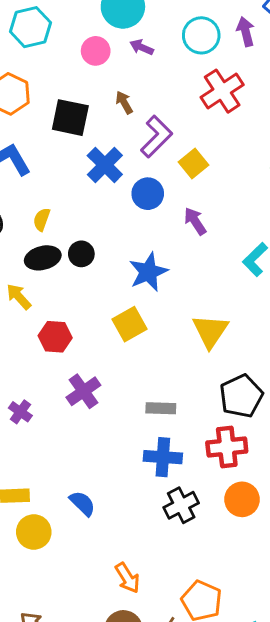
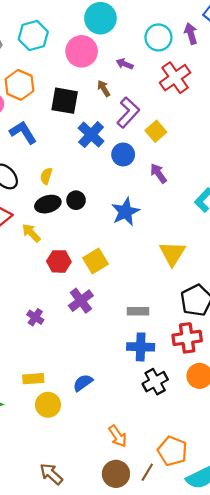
purple arrow: (142, 47) -> (125, 64), moved
pink circle: (96, 51) -> (82, 51), size x1.5
yellow square: (130, 324) -> (96, 261), moved
blue semicircle: (82, 503) -> (83, 383), turned -78

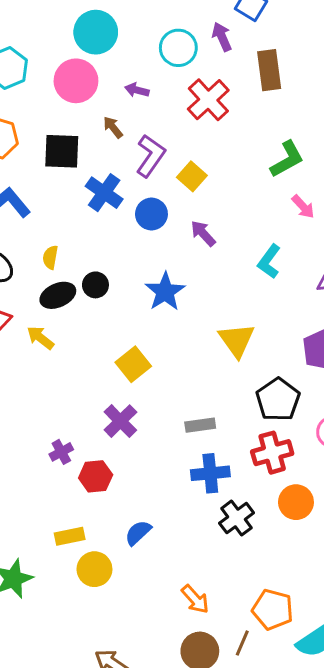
red hexagon: (59, 261) -> (96, 476), moved
purple cross: (35, 317) -> (61, 452), turned 35

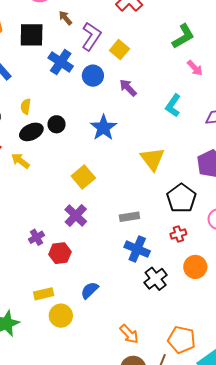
red cross: (272, 453) -> (178, 234), size x0.6
blue cross: (210, 473) -> (137, 249), turned 30

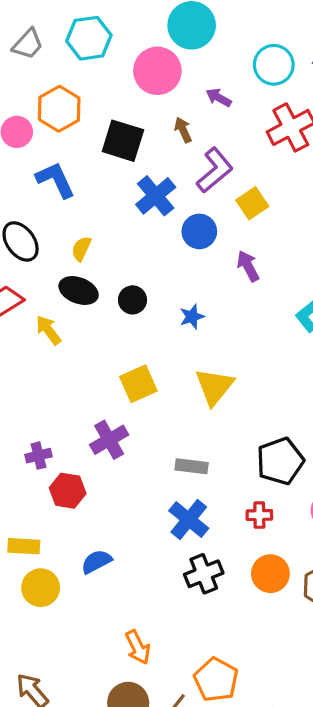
black circle: (57, 124) -> (133, 300), moved
blue star: (103, 128) -> (192, 317), size x0.6
black ellipse: (31, 132) -> (79, 291), turned 30
yellow triangle: (152, 159) -> (214, 387), moved

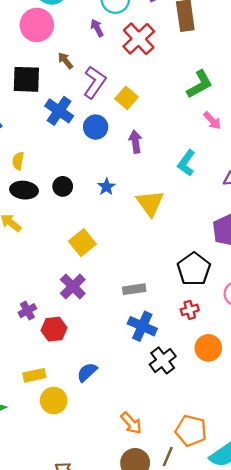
purple arrow: (219, 98) -> (97, 28), moved, turned 48
purple arrow: (248, 266) -> (135, 142), turned 35
yellow triangle: (214, 387) -> (150, 203), moved

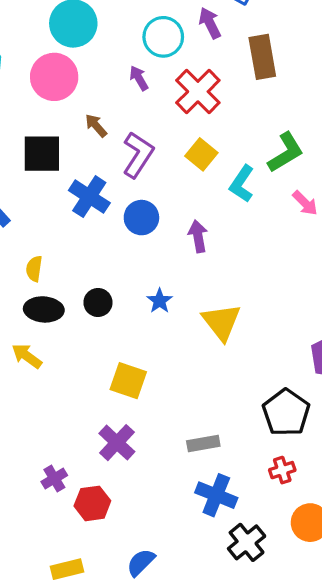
yellow square: (126, 98) -> (201, 154), moved
cyan L-shape: (186, 163) -> (242, 184), moved
yellow square: (82, 243) -> (128, 381), turned -30

